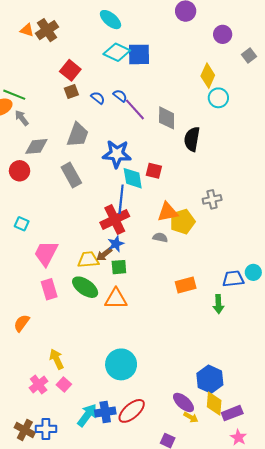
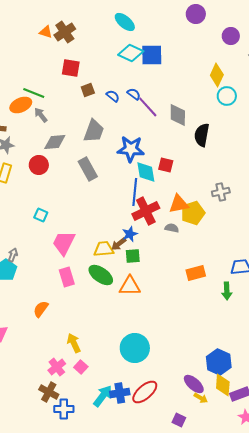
red square: (70, 70) -> (71, 68), moved, turned -30
red cross: (115, 219) -> (146, 211), moved
brown cross: (25, 430) -> (49, 392), moved

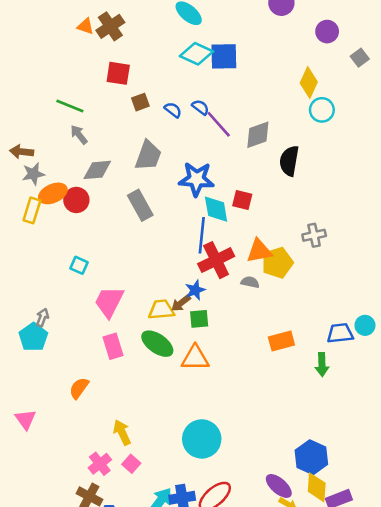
orange ellipse: (21, 105) -> (53, 193), moved
gray diamond: (178, 115) -> (258, 135), turned 70

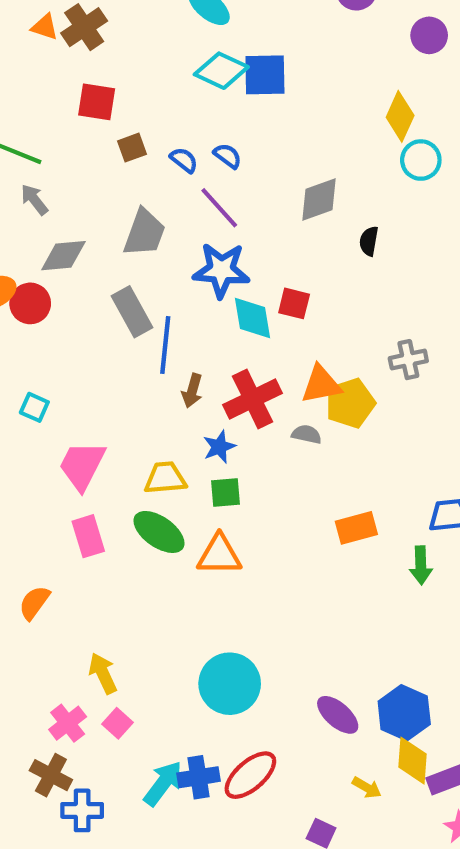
purple line: (219, 124) -> (219, 208), moved
black semicircle: (289, 161) -> (369, 241), size x0.6
blue line: (202, 235) -> (165, 345), moved
brown arrow: (181, 303) -> (192, 391), moved, turned -36
purple ellipse: (279, 486) -> (338, 715), moved

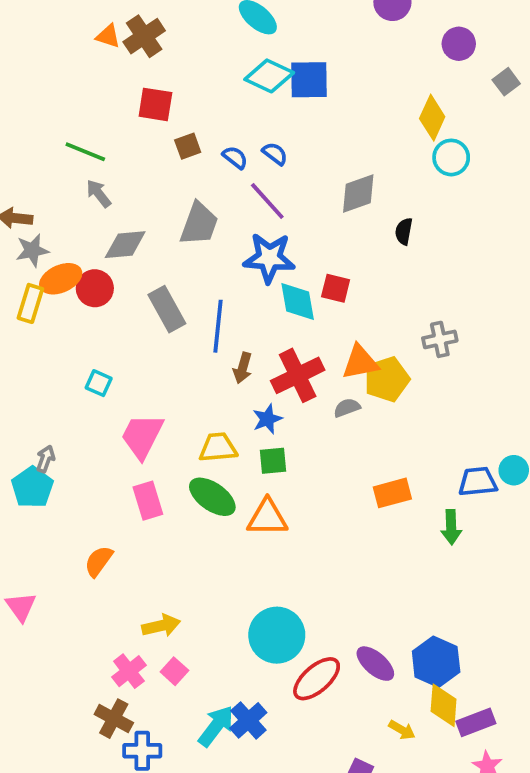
gray rectangle: (132, 312) -> (167, 309), moved
gray semicircle: (307, 434) -> (347, 408), turned -32
yellow arrow: (103, 673) -> (161, 626), turned 102
red ellipse: (250, 775) -> (317, 679), moved
blue cross: (198, 777) -> (248, 720), turned -33

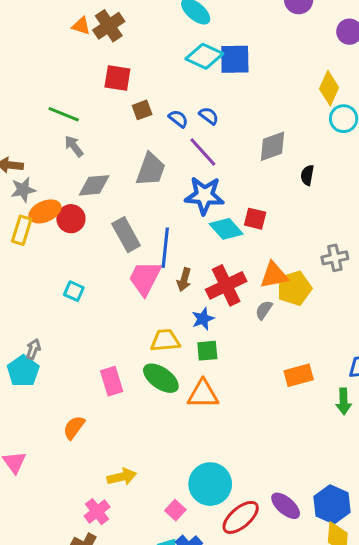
cyan diamond: (298, 302) -> (226, 229), turned -32
gray semicircle: (347, 408) -> (264, 310), turned -36
pink trapezoid: (142, 436) -> (145, 278), moved
pink square: (174, 671) -> (175, 510), moved

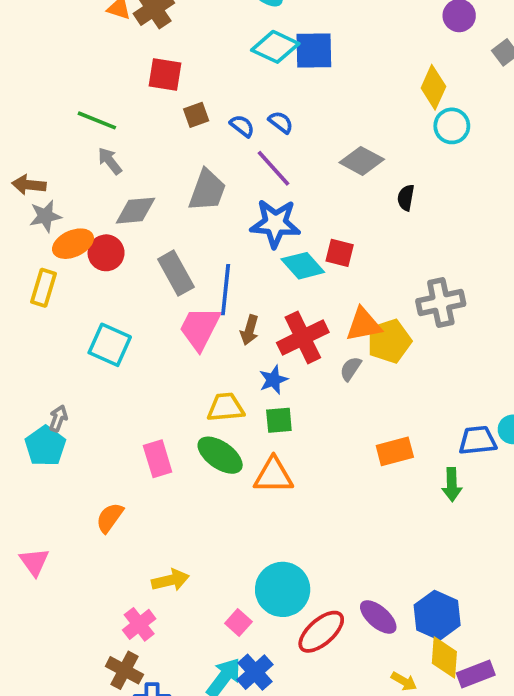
gray diamond: (273, 146) -> (362, 161), turned 48
yellow rectangle: (22, 230) -> (44, 288), moved
gray cross: (335, 258) -> (441, 303), size x1.4
cyan square: (74, 291) -> (110, 345), size x1.6

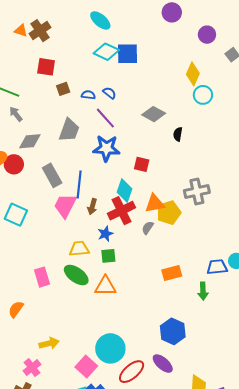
blue semicircle: (242, 126) -> (88, 95), turned -32
cyan diamond: (303, 266) -> (124, 190), moved, turned 60
blue hexagon: (437, 615) -> (173, 331), moved
pink square: (238, 623) -> (86, 367), size x1.5

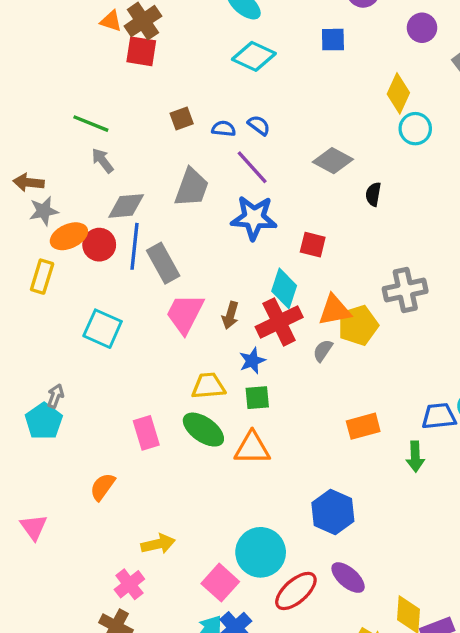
blue square: (128, 54) -> (333, 40), moved, size x0.7
red square: (46, 67) -> (141, 51), moved
blue line: (79, 184) -> (135, 246), moved
blue hexagon: (173, 331) -> (333, 512), moved

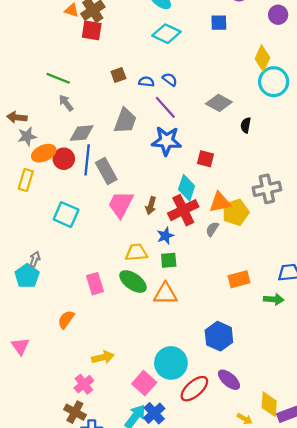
cyan circle: (415, 129) -> (274, 82), size x1.4
green arrow: (415, 456) -> (274, 299), turned -84

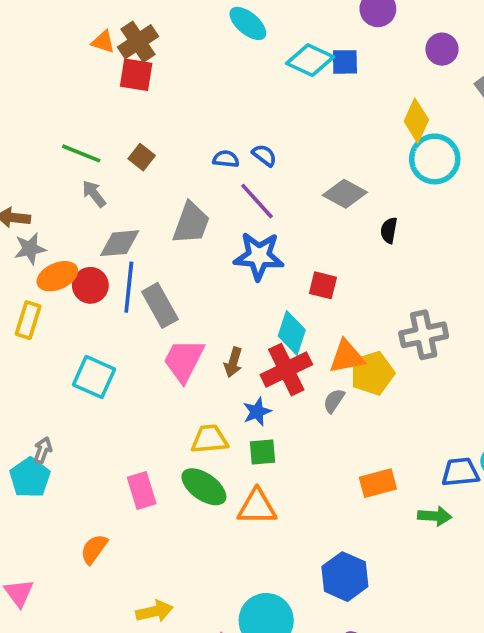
cyan diamond: (166, 34) -> (310, 60), moved
brown square: (118, 75) -> (142, 157), moved, turned -32

